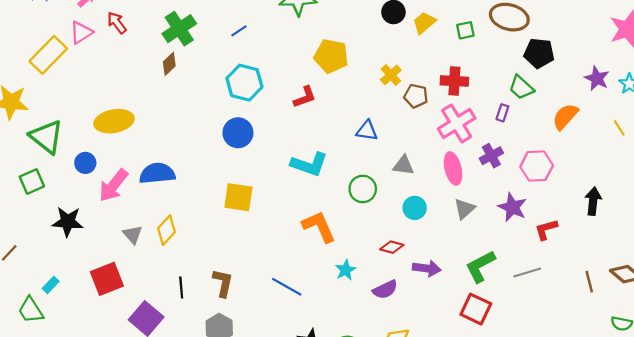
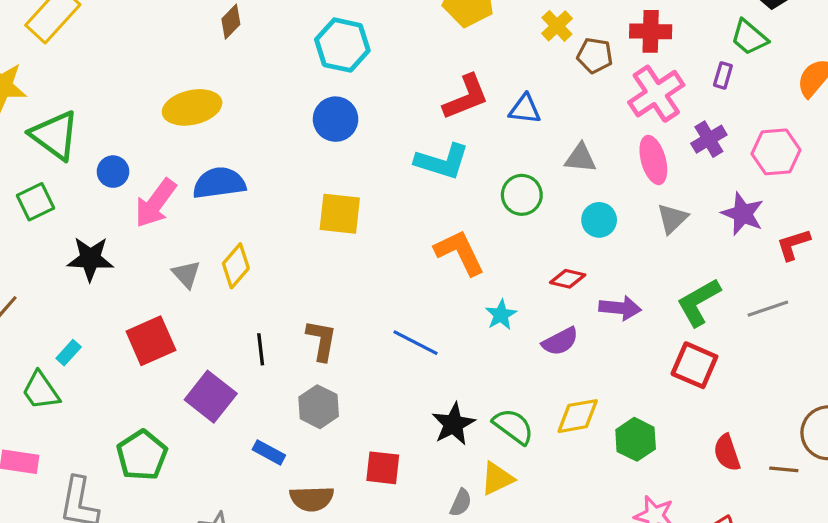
red L-shape: (305, 97) -> (466, 97), moved, size x1.4
yellow ellipse: (114, 121) -> (192, 107), moved

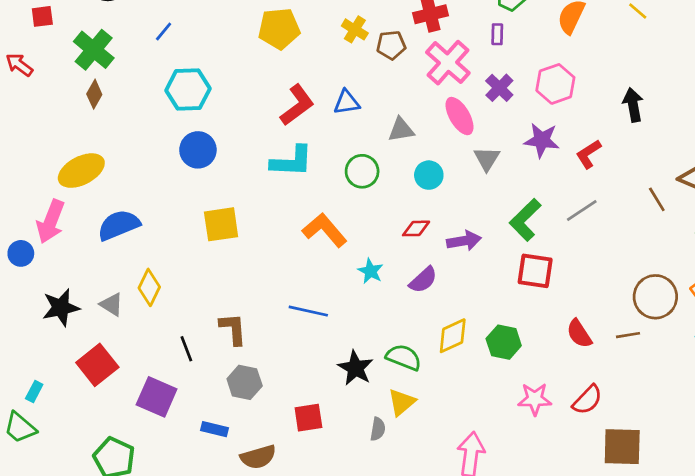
blue circle: (113, 172) -> (21, 253), moved
pink arrow: (156, 203) -> (51, 221), moved
black star: (90, 259) -> (61, 308), moved

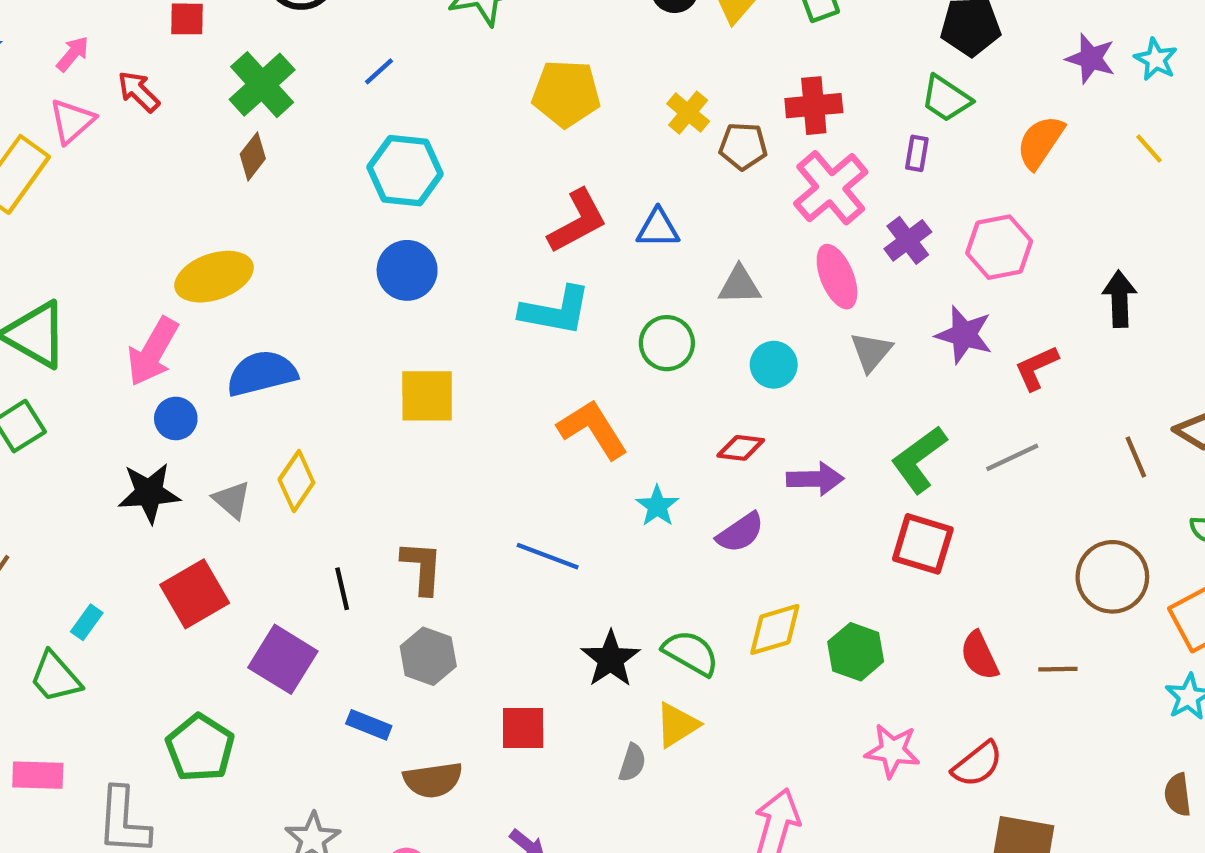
blue circle: (21, 253) -> (176, 418), moved
brown circle: (655, 297) -> (1112, 577), moved

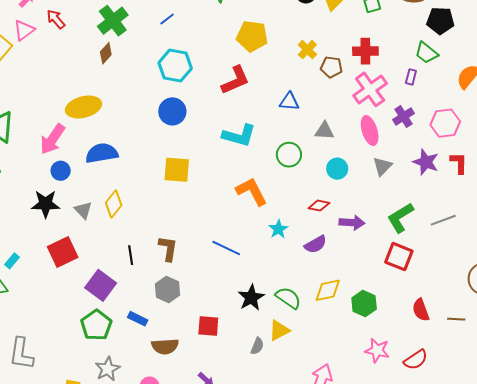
red L-shape: (578, 221) -> (235, 80), moved
red L-shape: (1036, 368) -> (459, 163), moved, turned 110
green pentagon: (200, 748) -> (96, 325), moved

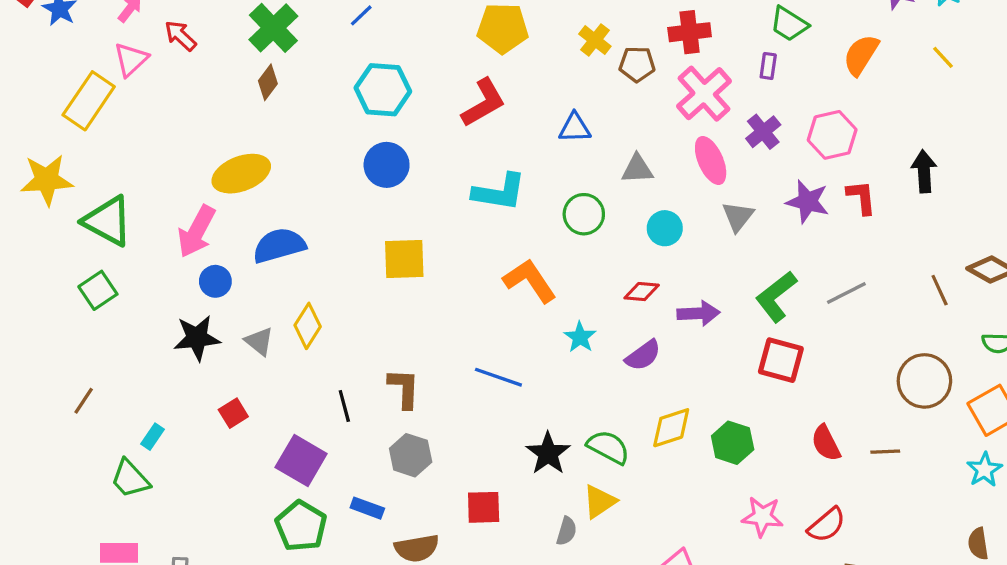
red square: (63, 252) -> (233, 413), size x0.6

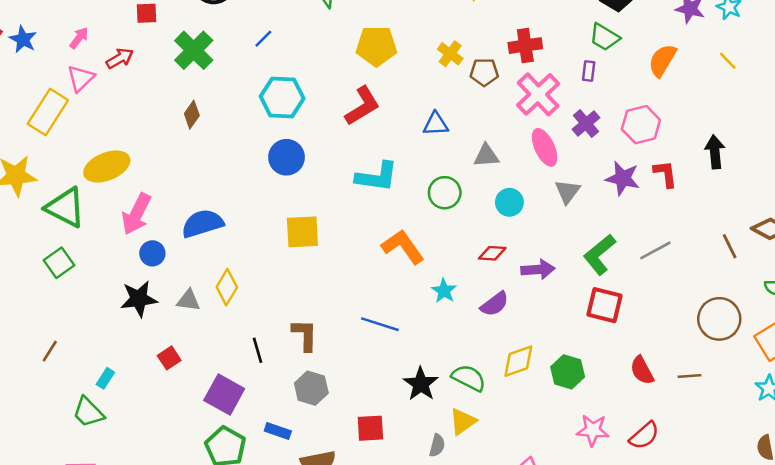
red arrow: (180, 36) -> (120, 58), turned 108
brown diamond: (268, 82) -> (192, 115), moved
yellow ellipse: (241, 174) -> (107, 167), moved
gray triangle: (259, 341) -> (189, 300), turned -30

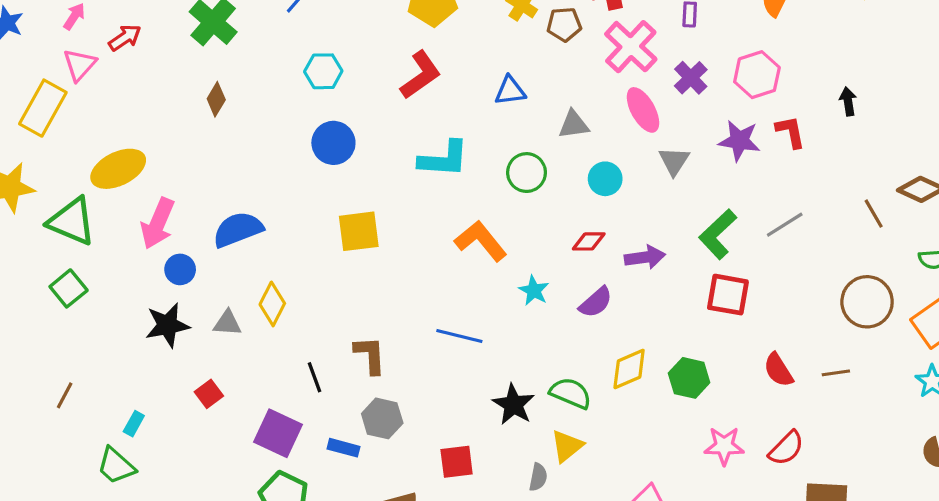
cyan hexagon: (282, 97) -> (323, 71), size x0.7
black arrow: (715, 152) -> (848, 101), size x0.7
blue rectangle: (278, 431) -> (344, 448), moved

